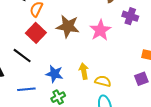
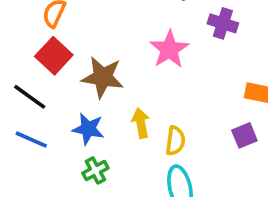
brown star: (68, 26) -> (103, 77), moved
yellow semicircle: (103, 81) -> (175, 141), turned 84
blue line: (26, 89) -> (31, 140), moved, turned 30

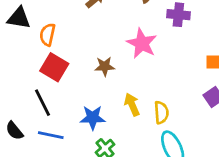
brown star: (103, 77) -> (105, 66), moved, size x0.6
black line: (30, 97) -> (43, 103), turned 40

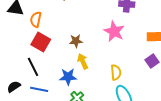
pink star: (142, 43) -> (114, 31), moved
yellow arrow: (132, 105) -> (83, 61), moved
black semicircle: (14, 131) -> (14, 87), turned 96

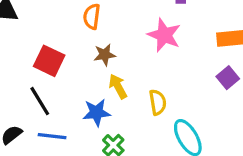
orange semicircle: (36, 19) -> (92, 17), moved
yellow semicircle: (116, 72) -> (158, 102), moved

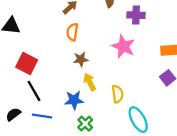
red square: (49, 61) -> (27, 63), moved

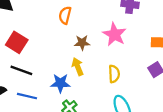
brown star: (81, 59) -> (82, 43), moved
black line: (34, 91) -> (21, 70), turned -45
yellow semicircle: (118, 94) -> (114, 74), moved

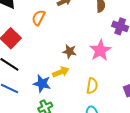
orange semicircle: (65, 15) -> (38, 18), moved
yellow arrow: (78, 67) -> (61, 72), turned 77

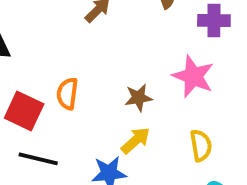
orange semicircle: (38, 18) -> (67, 94), moved

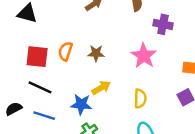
brown star: (138, 98) -> (96, 53), moved
red square: (24, 111) -> (37, 57), turned -30

